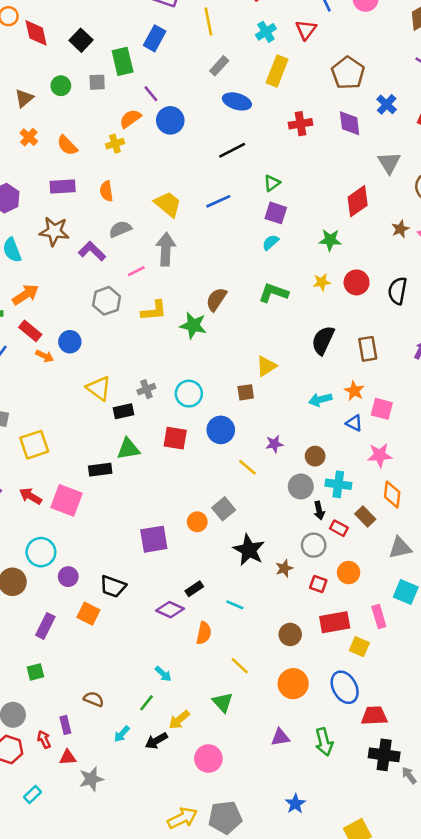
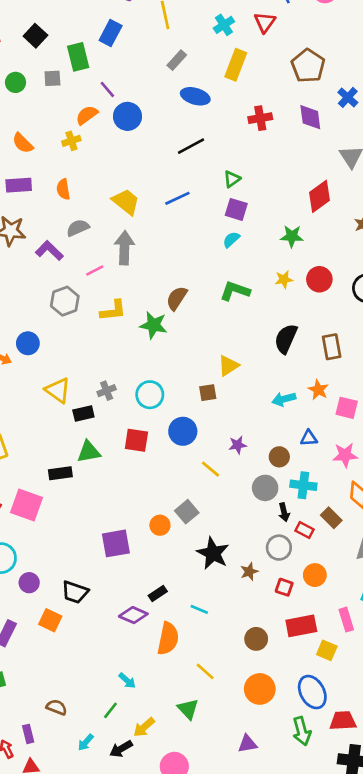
blue triangle: (354, 423) -> (309, 438), moved, turned -30
orange semicircle: (204, 633) -> (168, 639), size x1.4
green arrow: (324, 742) -> (302, 731), moved

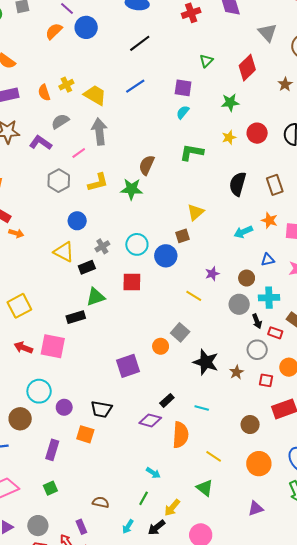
yellow cross: (71, 141) -> (66, 85), moved
green triangle: (232, 179) -> (206, 61), moved
blue circle: (28, 343) -> (77, 221), moved
blue circle: (183, 431) -> (166, 256), moved

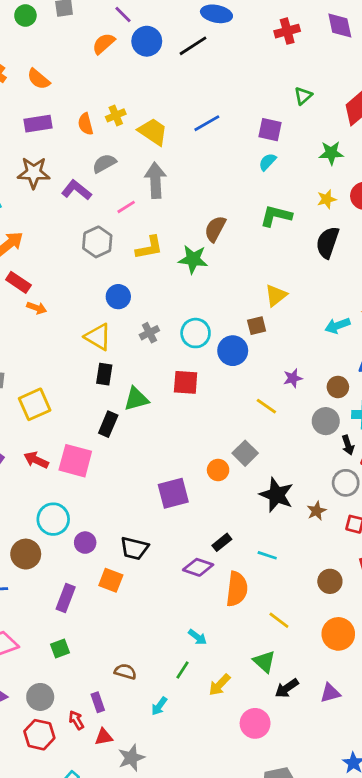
black line: (140, 43) -> (193, 46), moved
black semicircle: (238, 184) -> (328, 242), moved
black rectangle: (87, 267) -> (104, 374), moved, turned -63
black rectangle: (76, 317) -> (108, 424), turned -54
black arrow: (156, 527) -> (287, 688), moved

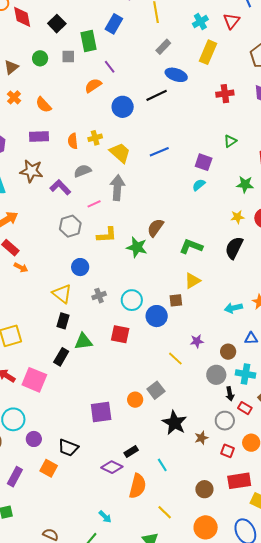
blue circle: (147, 41) -> (123, 107), moved
green L-shape: (276, 216) -> (191, 246), moved
cyan line: (267, 555) -> (162, 465), turned 32

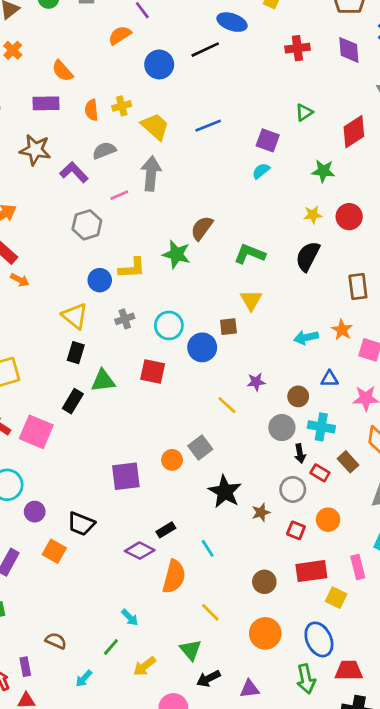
orange semicircle: (43, 105) -> (62, 71), moved
yellow L-shape: (107, 235) -> (132, 268), moved
yellow triangle: (192, 281) -> (251, 300), turned -30

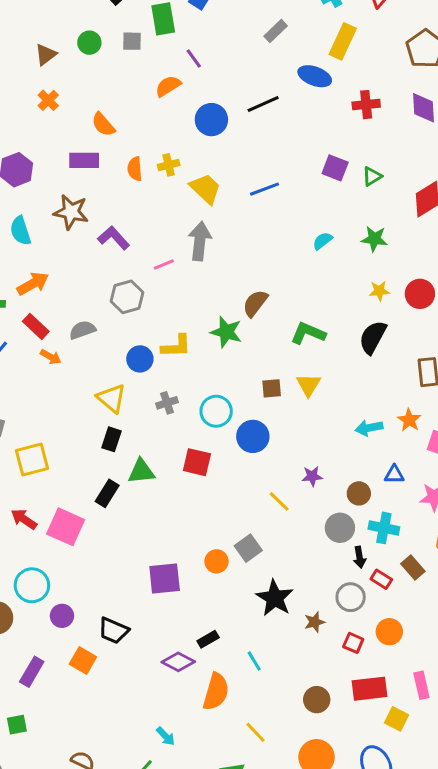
blue ellipse: (232, 22) -> (315, 76), moved
purple square: (268, 140) -> (335, 168), moved
gray semicircle: (104, 150) -> (82, 330), moved
green star: (323, 171) -> (374, 239), moved
brown square: (228, 327) -> (272, 388), moved

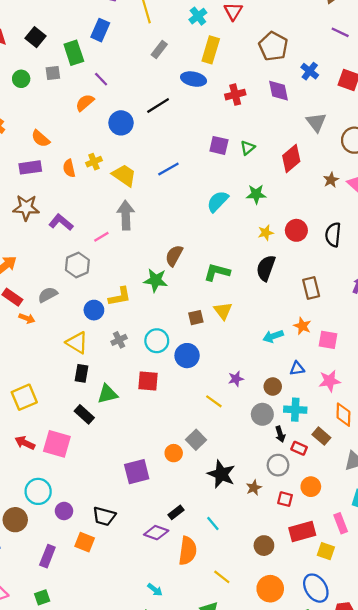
cyan semicircle: (323, 241) -> (218, 201), size x1.5
black rectangle: (107, 493) -> (84, 414), turned -72

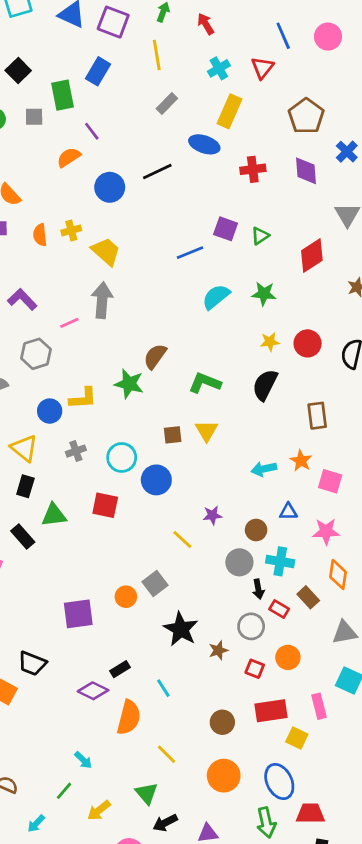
blue line: (168, 169) -> (190, 253), moved

